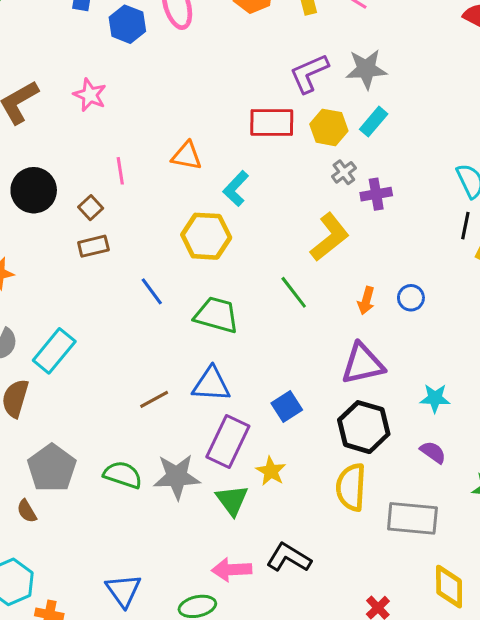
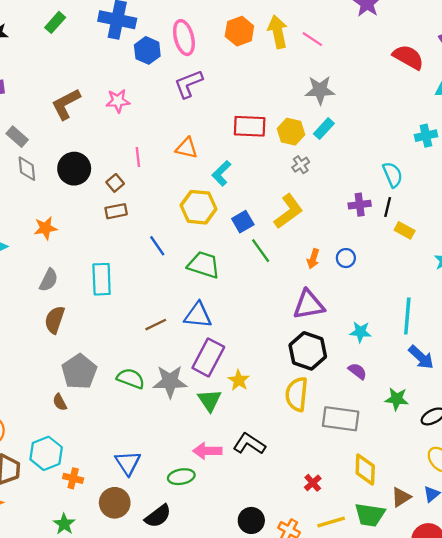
purple L-shape: (309, 73) -> (189, 84), moved
pink star: (90, 95) -> (118, 101), turned -30
purple cross: (376, 194) -> (360, 205), moved
cyan rectangle: (54, 351) -> (102, 279), moved, turned -44
blue square: (287, 406) -> (243, 222), moved

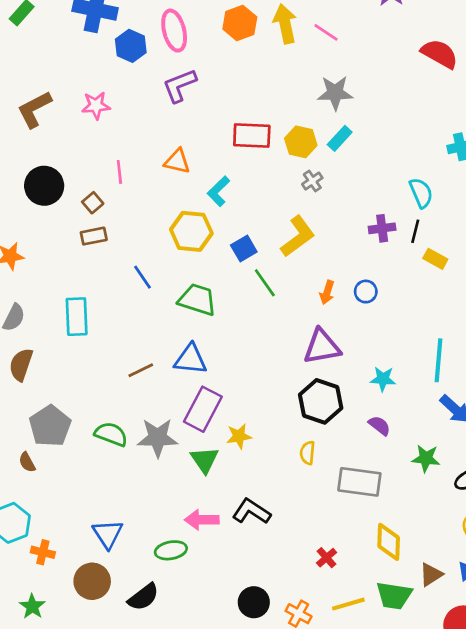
yellow star: (239, 380) -> (239, 436), turned 30
yellow semicircle: (297, 394) -> (307, 453), size x0.6

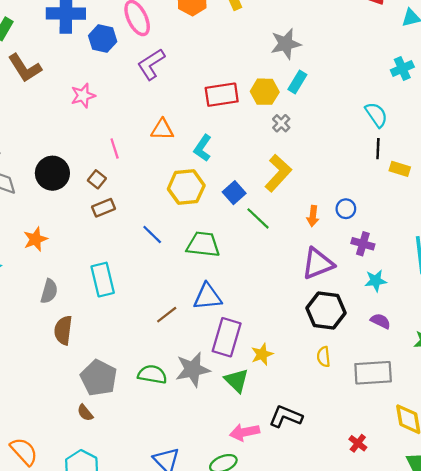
brown L-shape: (34, 109) -> (25, 68), moved, turned -84
purple cross: (382, 228) -> (363, 244), moved, turned 35

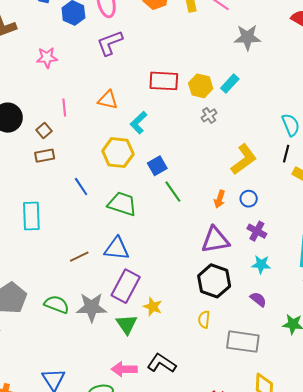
gray star: (286, 44) -> (247, 37), moved
yellow L-shape: (278, 173) -> (244, 159), moved
yellow star: (262, 354) -> (153, 307), turned 30

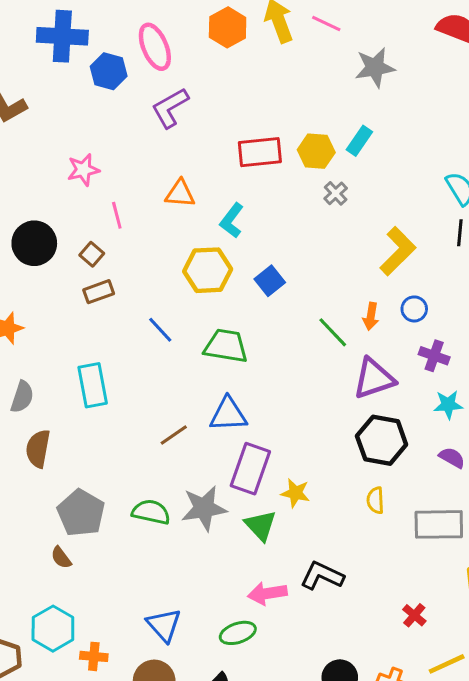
pink star: (47, 58) -> (83, 170), moved
green line: (173, 192) -> (333, 332), moved

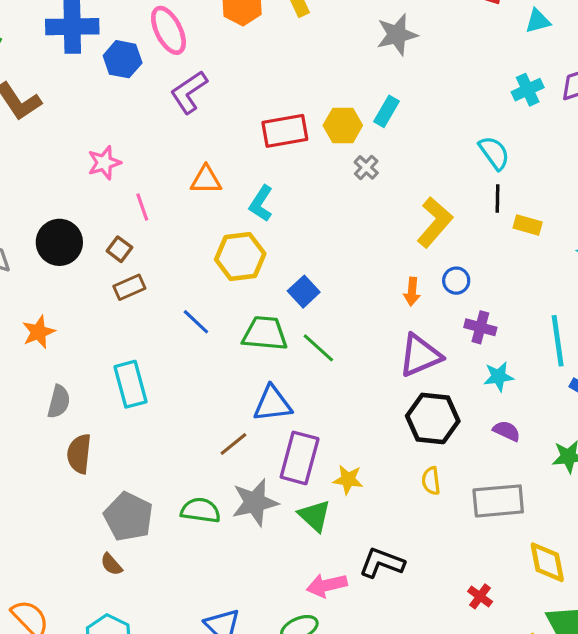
blue square: (270, 281) -> (304, 292), moved
green line: (333, 332) -> (318, 348), moved
brown line: (174, 435) -> (233, 444), moved

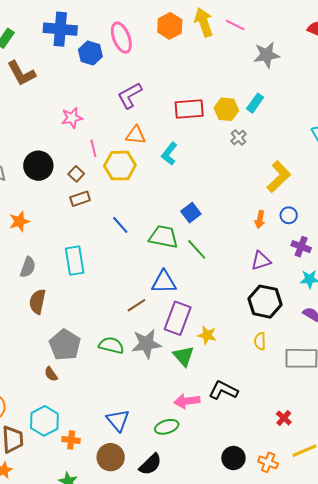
purple L-shape: (189, 92) -> (130, 95), moved
yellow hexagon: (240, 257) -> (120, 166), moved
purple triangle: (420, 355) -> (261, 261), size x0.7

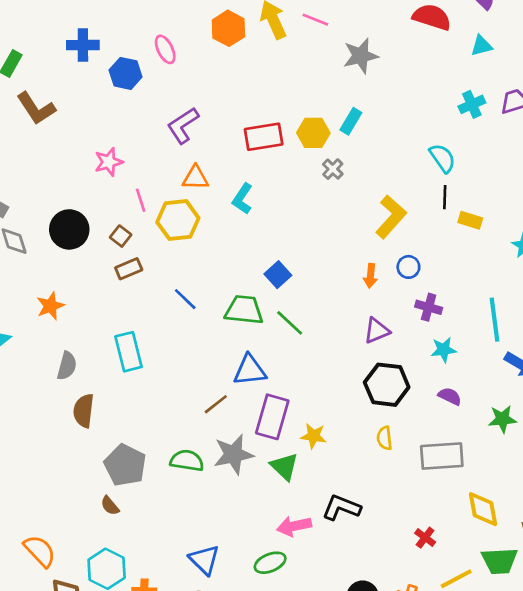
blue cross: (60, 29) -> (83, 45), size x0.7
pink ellipse: (121, 38) -> (165, 49), size x0.7

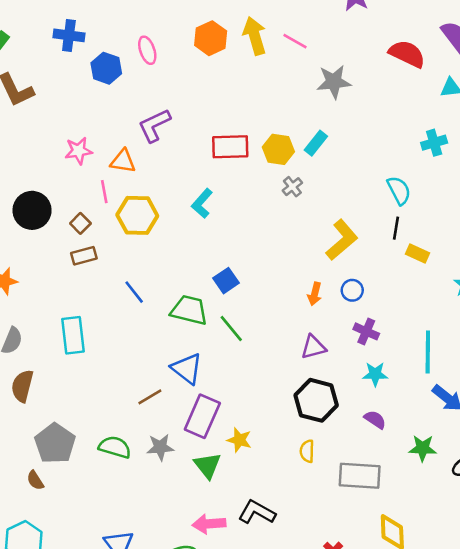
orange triangle: (195, 178) -> (123, 161), moved
blue triangle: (250, 370) -> (187, 369), turned 36
gray star: (233, 454) -> (160, 447), size x0.7

